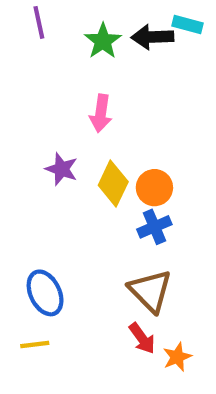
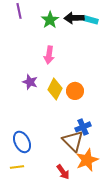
cyan rectangle: (187, 25) -> (91, 20), moved
blue cross: (154, 227) -> (83, 127), moved
red arrow: (142, 338) -> (63, 172), moved
orange star: (177, 357) -> (87, 160), moved, size x1.6

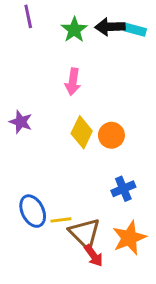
purple star: (30, 82) -> (21, 122), moved
brown triangle: (73, 141) -> (85, 233), moved
yellow line: (17, 167) -> (61, 220), moved

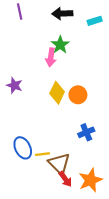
black arrow: (110, 27) -> (62, 14), moved
green star: (74, 30) -> (60, 45), moved
cyan rectangle: (135, 30) -> (95, 21), turned -32
orange star: (129, 238) -> (90, 180), moved

